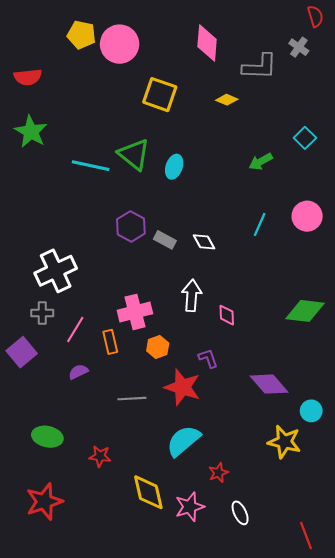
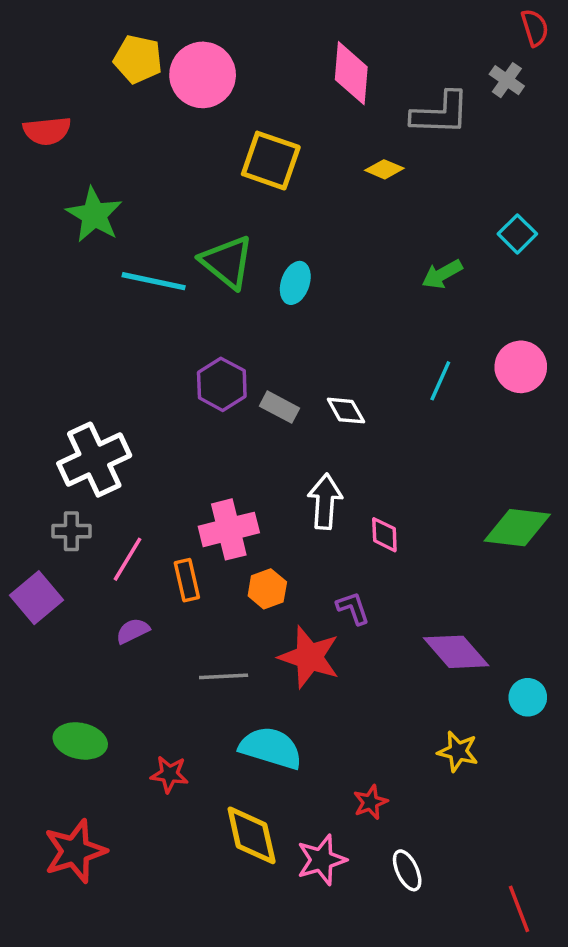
green star: (31, 132) -> (94, 215), moved
cyan semicircle: (183, 441) -> (271, 748), moved, turned 57
yellow star: (284, 442) -> (458, 751), moved, size x0.7

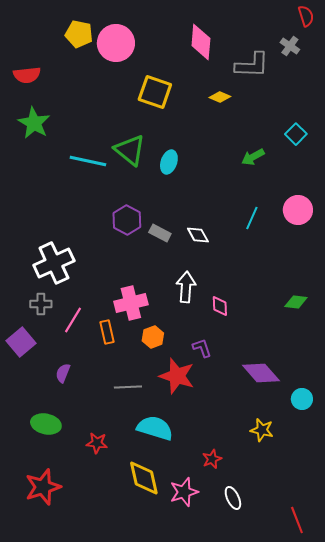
green star: (94, 215) -> (34, 123), moved
green diamond: (517, 528) -> (296, 302), size x0.6
purple semicircle: (133, 631) -> (63, 373), moved, turned -42

